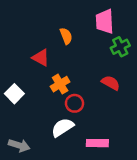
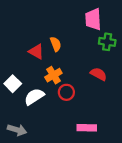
orange semicircle: (66, 36) -> (56, 44), moved
green cross: (120, 47) -> (107, 42), turned 35
white semicircle: (62, 127) -> (34, 97), moved

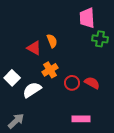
red semicircle: (99, 74) -> (92, 83), moved
red circle: (66, 92) -> (72, 83), moved
gray arrow: (17, 130) -> (16, 121), turned -60

